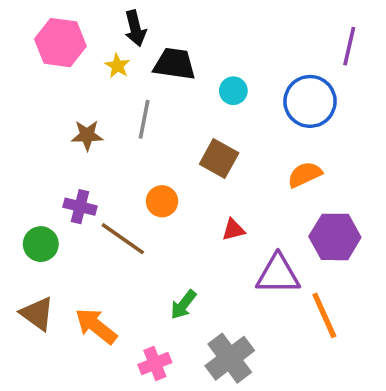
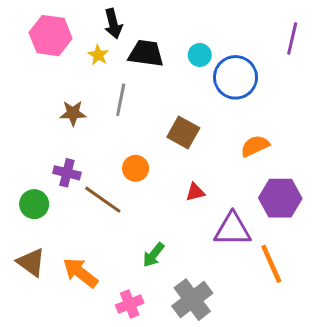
cyan circle: (233, 91) -> (200, 55), moved
blue circle: (310, 101) -> (236, 77), moved

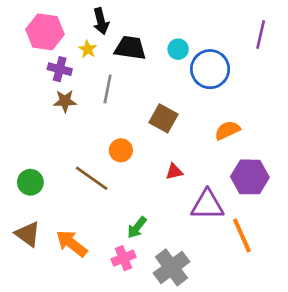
purple cross: (67, 173) -> (60, 69), moved
pink cross: (130, 304) -> (124, 258), moved

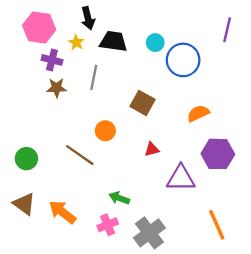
green arrow: (137, 227) -> (119, 198), turned 72
orange line: (242, 235) -> (217, 225), moved

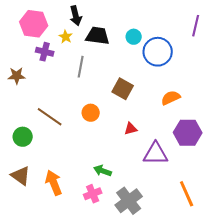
brown star: (57, 88) -> (17, 76), moved
brown line: (80, 155) -> (50, 117), moved
orange arrow: (62, 212) -> (54, 183), turned 30

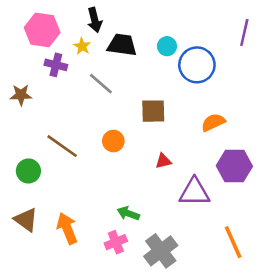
gray line: (81, 67) -> (101, 84), turned -60
brown square: (123, 89) -> (153, 111), turned -30

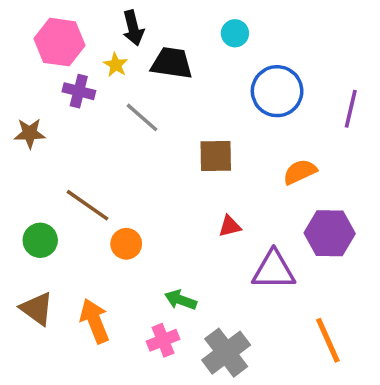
purple line: (244, 32) -> (351, 109), moved
cyan circle: (167, 46) -> (235, 33), moved
orange circle: (113, 141) -> (126, 244), moved

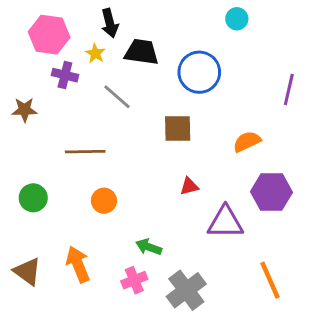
cyan circle: (235, 33) -> (237, 19), moved
blue circle: (277, 91) -> (199, 72), moved
brown line: (88, 205) -> (85, 152), moved, turned -36
brown triangle: (37, 309) -> (27, 271), moved

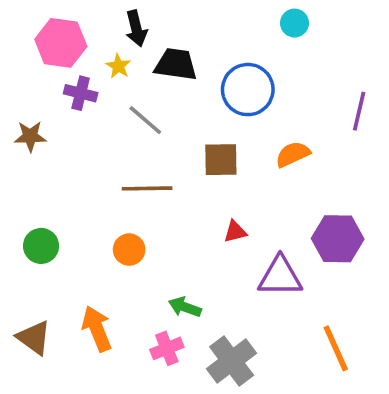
orange semicircle: (247, 142) -> (293, 154), moved
brown line: (85, 152) -> (147, 188), moved

